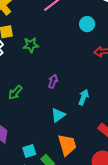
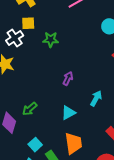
green arrow: (15, 92) -> (30, 109), moved
cyan square: (29, 151) -> (35, 145), turned -32

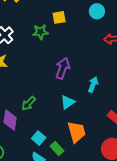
yellow square: (28, 23) -> (59, 17), moved
purple arrow: (68, 78) -> (63, 68), size x1.5

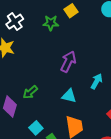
yellow square: (59, 17) -> (71, 11), turned -32
cyan triangle: (68, 102) -> (69, 96), turned 42

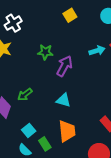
green star: (51, 23) -> (45, 52), moved
cyan arrow: (97, 81) -> (97, 51), moved, turned 42

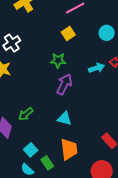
green star: (45, 52) -> (58, 60), moved

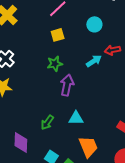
yellow square: (68, 33) -> (58, 35), turned 32
green arrow: (26, 114) -> (47, 122), moved

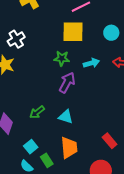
yellow square: (58, 35) -> (73, 32), size x1.6
cyan arrow: (94, 61) -> (91, 63), moved

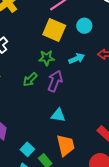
yellow square: (73, 32) -> (54, 30), turned 30
cyan circle: (111, 33) -> (84, 26), moved
green arrow: (37, 112) -> (30, 79), moved

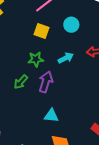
yellow square: (54, 30) -> (42, 31), size x0.7

